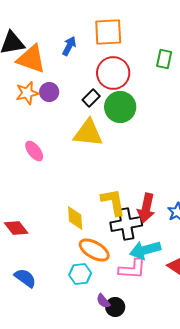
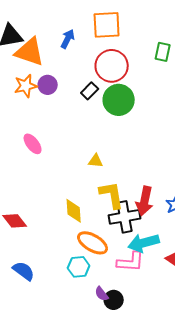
yellow triangle: (88, 133) -> (96, 161), moved, size x0.5

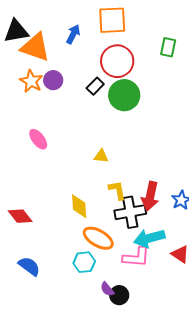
orange star: (26, 86) -> (31, 81), turned -30
yellow L-shape: (112, 195) -> (117, 190), size x0.7

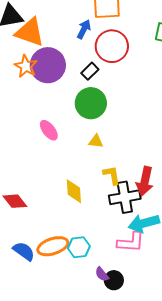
blue arrow: (73, 34) -> (84, 29), moved
purple circle: (53, 80) -> (48, 65), size x1.8
green circle: (124, 95) -> (91, 103), moved
pink ellipse: (38, 139) -> (49, 130), moved
orange ellipse: (98, 238) -> (53, 246), moved, turned -48

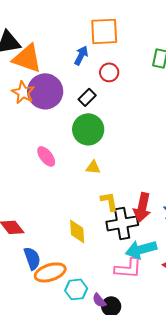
red circle: (112, 46) -> (109, 72), size x0.6
yellow diamond: (74, 191) -> (77, 231), moved
cyan hexagon: (79, 247) -> (76, 289), moved
blue semicircle: (24, 251) -> (32, 258), moved, turned 35

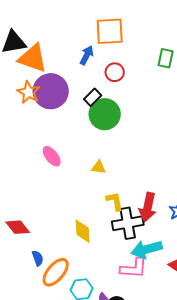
green circle: (88, 129) -> (105, 114), moved
blue semicircle: (32, 258) -> (38, 258), size x0.7
orange ellipse: (50, 272) -> (56, 272), turned -32

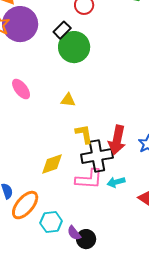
yellow diamond: (83, 231) -> (52, 164), turned 75
cyan arrow: (147, 249) -> (116, 182), size x0.6
pink L-shape: (134, 268) -> (89, 179), moved

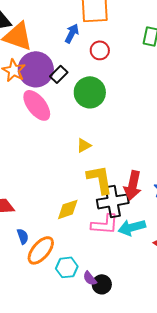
black rectangle: (62, 30) -> (59, 74), moved
pink ellipse: (21, 89) -> (37, 105), moved, size x1.5
yellow triangle: (68, 100) -> (84, 145), turned -35
yellow L-shape: (84, 134) -> (100, 179), size x1.5
cyan arrow: (116, 182) -> (132, 227), size x1.5

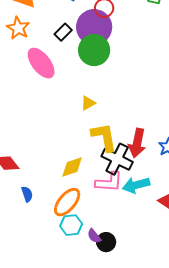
purple circle: (36, 69) -> (94, 27), moved
black cross: (113, 201) -> (117, 159), turned 36
orange ellipse: (41, 250) -> (67, 202), moved

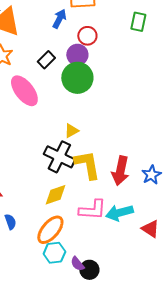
purple circle: (94, 27) -> (77, 55), size x0.6
black cross: (117, 159) -> (59, 157), moved

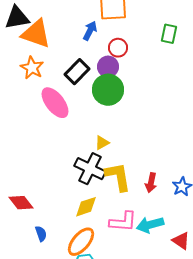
black rectangle: (46, 60) -> (77, 72), size x1.4
red arrow: (120, 171) -> (151, 183), size x0.7

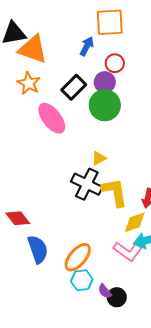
yellow diamond: (86, 207) -> (135, 222), moved
pink L-shape: (123, 222) -> (128, 251), moved, turned 32
blue semicircle: (41, 234) -> (38, 249), size x1.8

